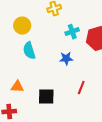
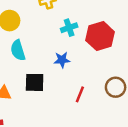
black square: (46, 97) -> (35, 82), moved

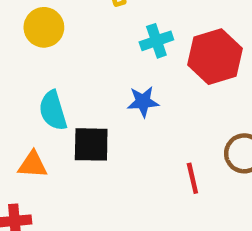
cyan semicircle: (18, 50) -> (53, 111), moved
red line: (80, 94) -> (192, 178), moved, turned -35

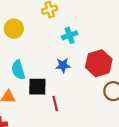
red hexagon: (215, 57) -> (99, 63), moved
red line: (192, 178) -> (55, 103), moved

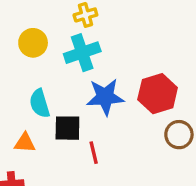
cyan cross: (70, 35) -> (82, 53), moved, size x1.5
blue star: (63, 65) -> (105, 97), size x1.6

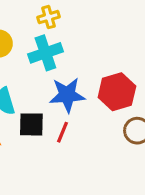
red line: (94, 153) -> (63, 132), moved, turned 35

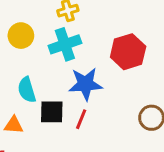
red hexagon: (117, 92) -> (128, 52), moved

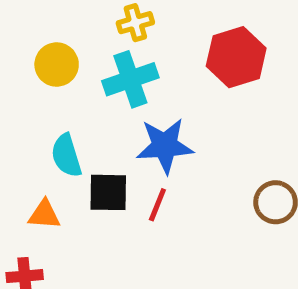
red hexagon: (128, 52) -> (236, 57), moved

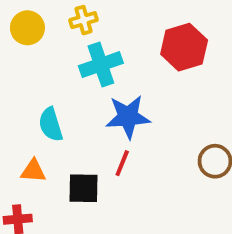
yellow cross: (135, 23) -> (83, 20), moved
yellow circle: (57, 65) -> (27, 28), moved
black square: (108, 192) -> (83, 188), moved

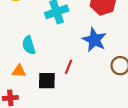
blue star: (128, 117) -> (94, 40), moved, turned 30

